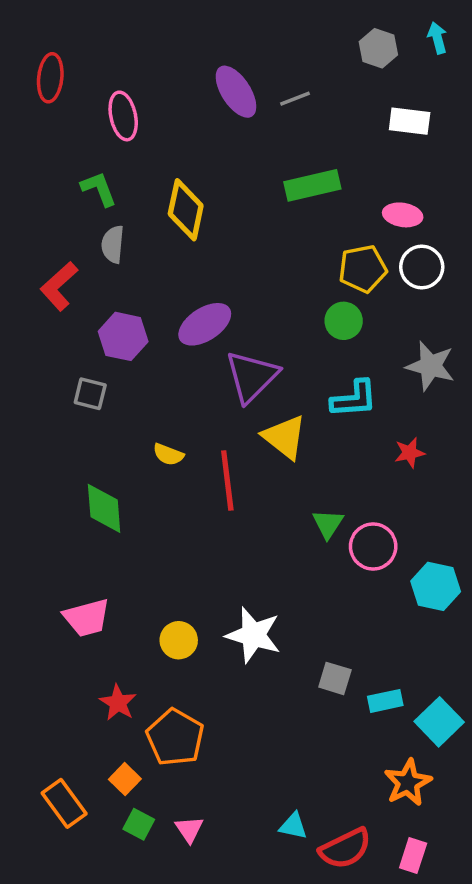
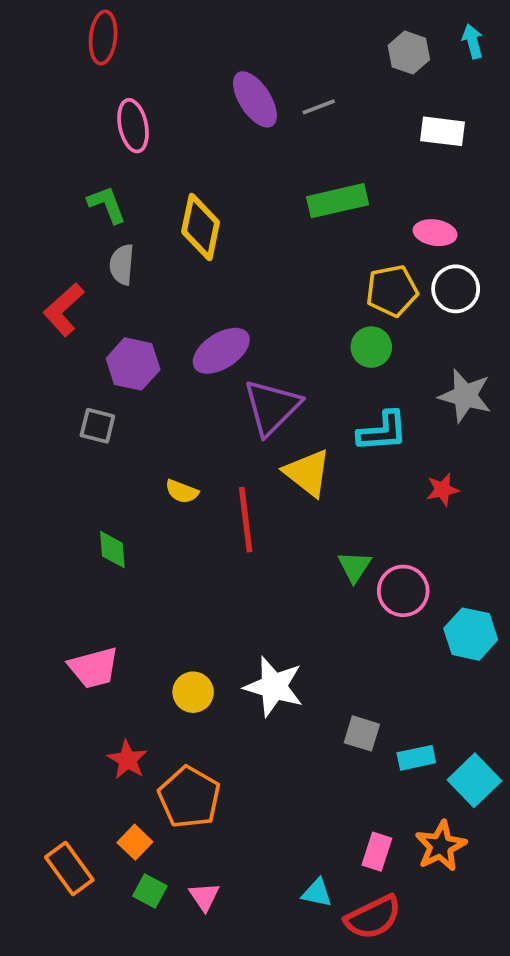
red ellipse: (50, 78) -> (103, 38), moved
green diamond: (104, 508) -> (112, 550), size x0.7
pink rectangle: (413, 855) -> (377, 852), moved

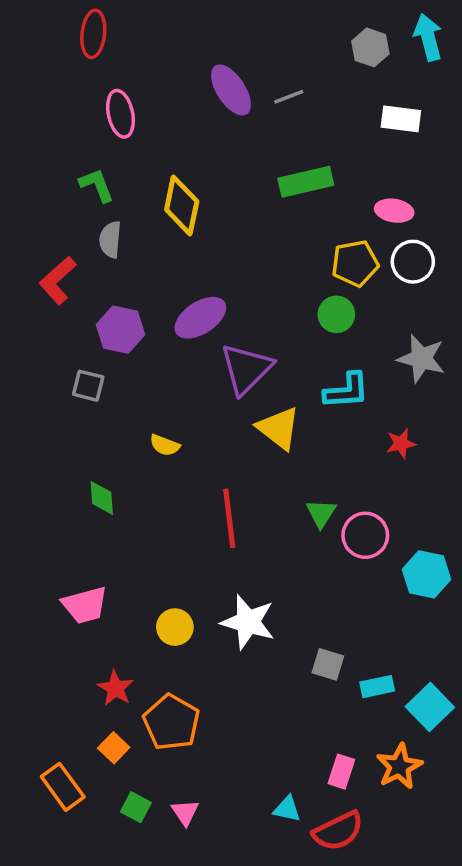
cyan arrow: (473, 41) -> (428, 37), size x1.5
red line: (246, 520) -> (229, 518), moved
orange square: (135, 842) -> (114, 748), moved

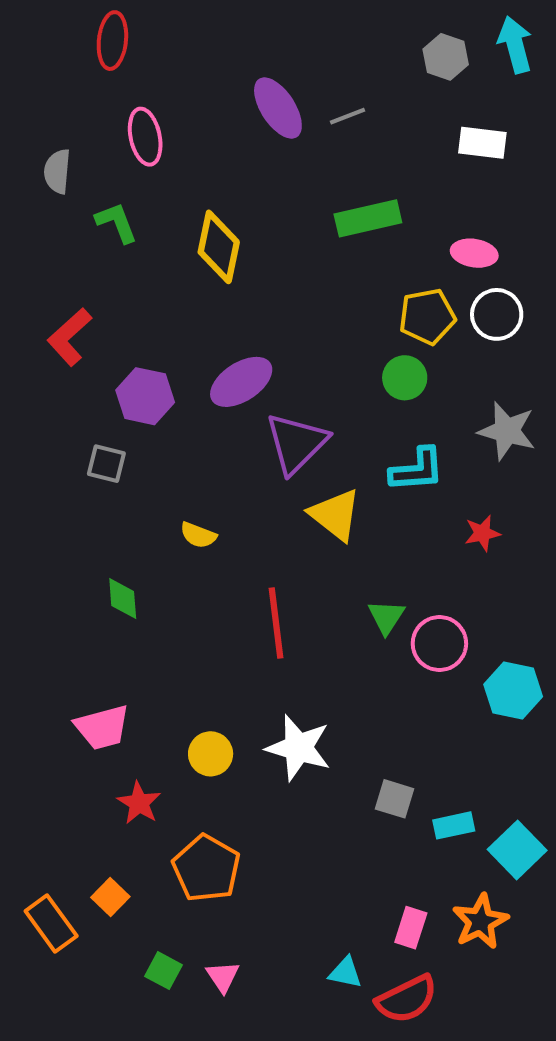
gray semicircle: (110, 240) -> (57, 171), moved
red star: (115, 688) -> (139, 803), moved
orange square: (114, 748) -> (110, 897), moved
orange rectangle: (63, 787) -> (51, 924), moved

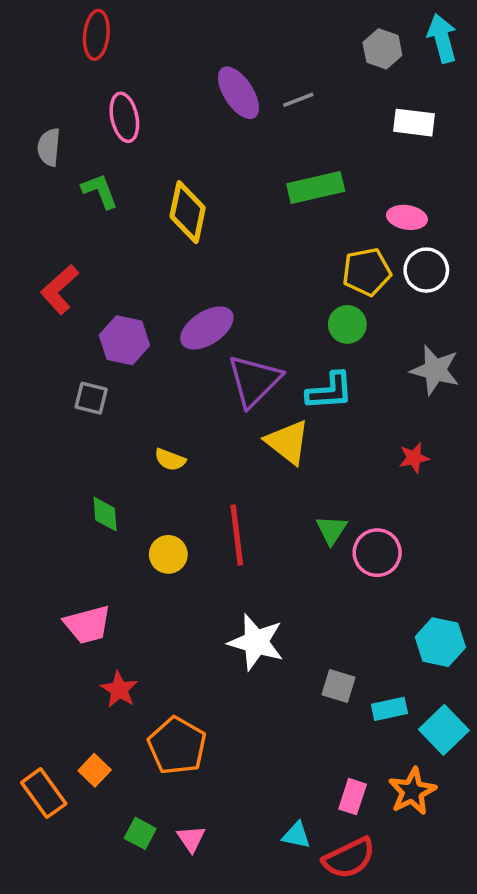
cyan L-shape: (417, 470) -> (330, 391), moved
cyan hexagon: (513, 691) -> (440, 642), moved
yellow circle: (211, 754) -> (168, 554), moved

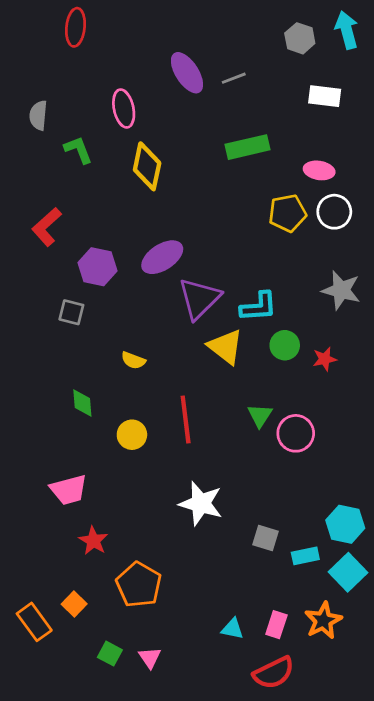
pink ellipse: (124, 117) -> (124, 109), moved
green circle: (347, 324) -> (285, 345), moved
cyan hexagon: (440, 642) -> (345, 524), moved
cyan triangle: (296, 835) -> (232, 629), moved

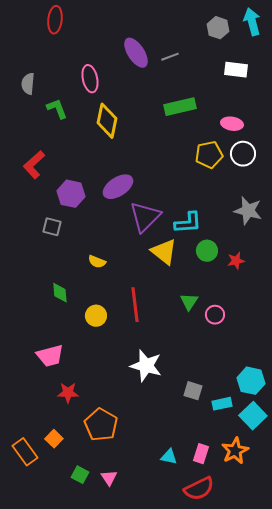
pink circle: (296, 433) -> (215, 315), size x0.7
red star: (93, 541) -> (68, 393), turned -30

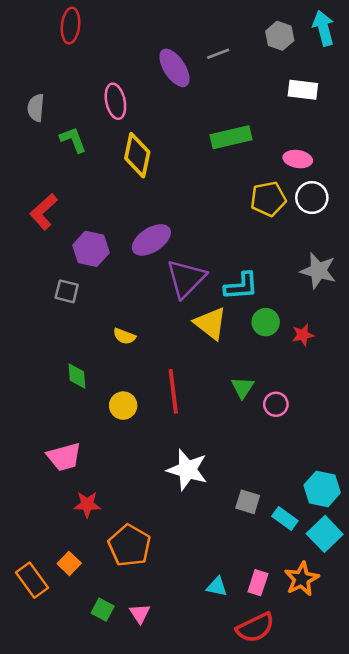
gray line: (170, 57) -> (218, 54), moved
cyan rectangle: (222, 404) -> (285, 519), turned 48

